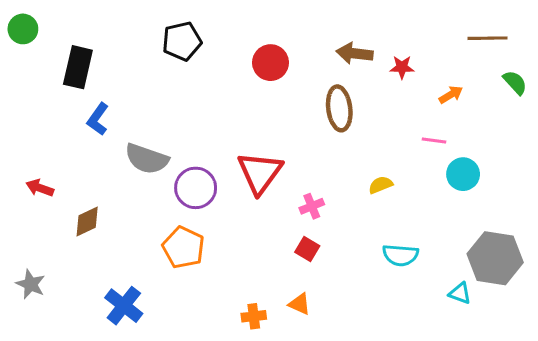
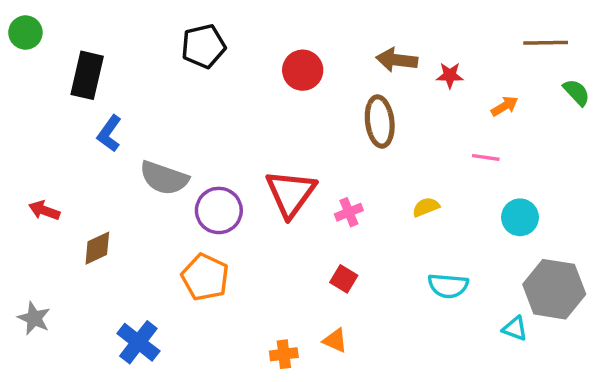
cyan circle: (463, 174) -> (520, 217), moved
pink cross: (312, 206) -> (349, 212), moved

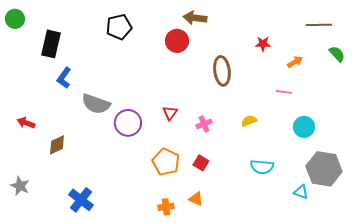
brown arrow: (397, 60) -> (195, 18), moved
red triangle: (291, 193) -> (170, 113), size x0.5
orange pentagon: (205, 277) -> (166, 162), moved

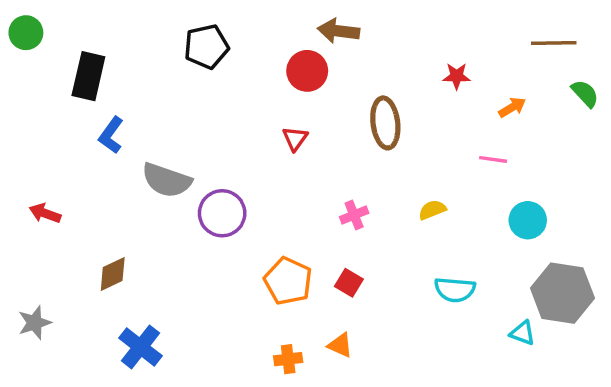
red triangle: (170, 113) -> (295, 139), moved
brown diamond: (57, 145) -> (113, 274), moved
gray star: (20, 186) -> (35, 323), turned 30

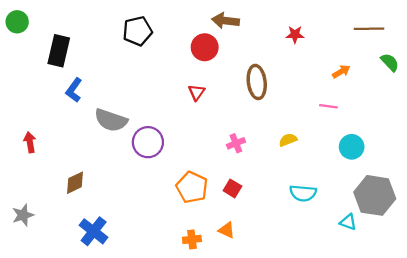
red star: (457, 76) -> (295, 35), moved
red arrow: (45, 213) -> (30, 142), turned 60

